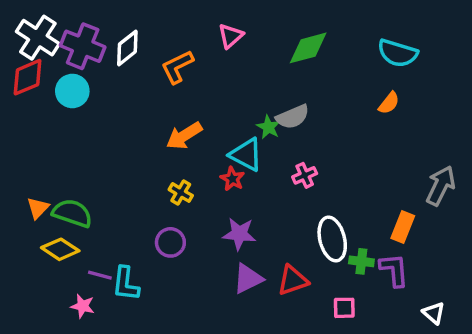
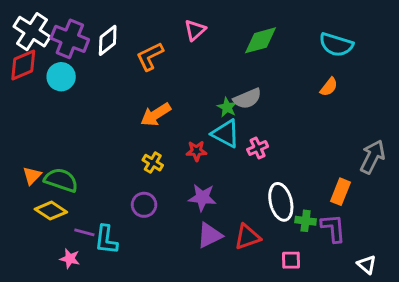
cyan triangle: (246, 155) -> (226, 133), moved
red star: (232, 179) -> (196, 151), turned -30

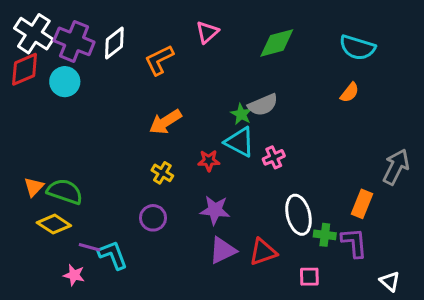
cyan L-shape: (106, 240) -> (113, 255), turned 152

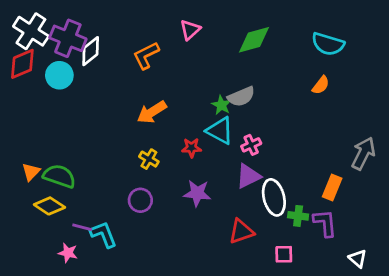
white diamond: (114, 43) -> (91, 51), moved
purple triangle: (223, 250) -> (248, 176), moved

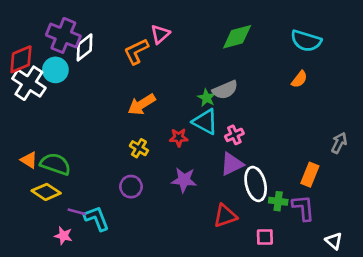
pink triangle: (190, 30) -> (160, 34), moved
white cross: (31, 31) -> (29, 83), moved
gray arrow: (363, 153) -> (339, 143), size x0.7
orange triangle: (31, 172) -> (29, 160), turned -42

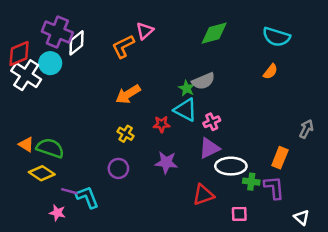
white ellipse: (256, 184) -> (231, 166), turned -76

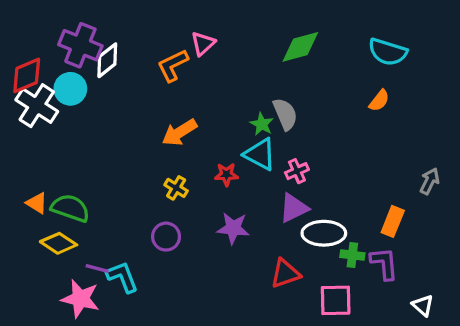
gray semicircle: (203, 81) -> (285, 114), turned -90
pink star: (57, 213) -> (80, 299), size x1.6
pink square: (239, 214) -> (336, 300), size x1.5

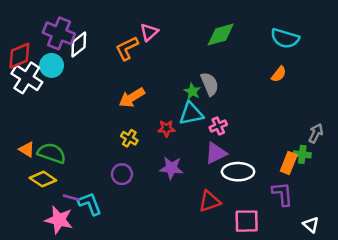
cyan triangle: (260, 154) -> (191, 114), turned -40
green cross: (352, 255) -> (302, 154), moved

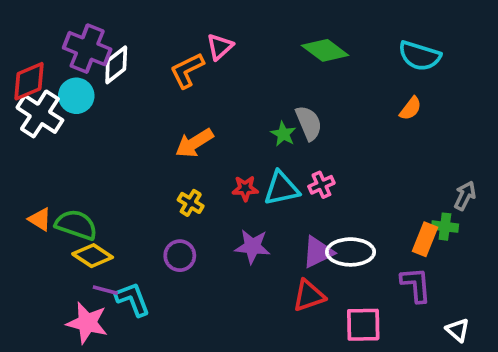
green diamond: (221, 35) -> (325, 50), turned 52
cyan triangle: (191, 114) -> (281, 188), moved
purple triangle: (216, 153) -> (318, 252), moved
yellow diamond: (43, 179) -> (93, 256), moved

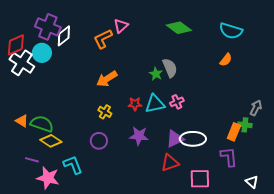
purple line: (105, 290) -> (32, 160), moved

